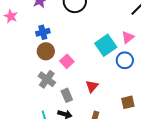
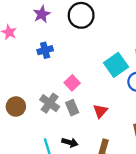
brown circle: (46, 51) -> (16, 106), moved
gray rectangle: (67, 95) -> (72, 108), moved

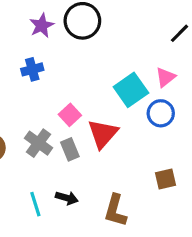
purple star: (42, 14) -> (42, 26), moved
red triangle: (100, 111) -> (103, 134), moved, size x1.5

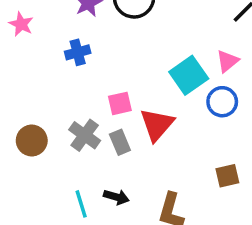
pink square: (70, 115) -> (120, 103), turned 30

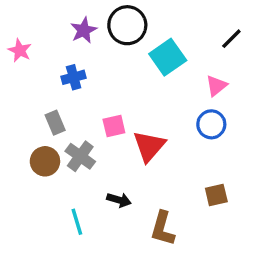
cyan square: (189, 75) -> (168, 57), moved
brown circle: (32, 141) -> (45, 161), moved
gray rectangle: (120, 142) -> (55, 123), moved
black arrow: (116, 197) -> (119, 200), moved

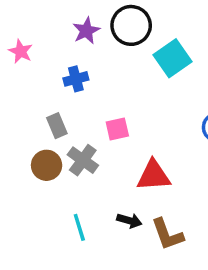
red triangle: (149, 146) -> (154, 176), moved, turned 45
black arrow: (119, 200) -> (129, 221), moved
brown L-shape: (163, 229) -> (167, 234), turned -36

